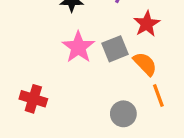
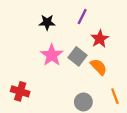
gray square: (115, 49) -> (77, 56), turned -30
orange line: (158, 95) -> (115, 96), moved

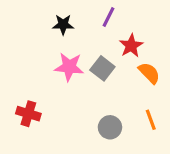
pink star: (52, 55) -> (69, 67), turned -30
orange semicircle: (99, 67) -> (149, 73), moved

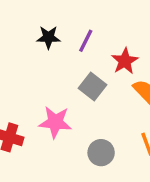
purple line: (108, 17) -> (86, 41), moved
pink star: (69, 67) -> (55, 122), moved

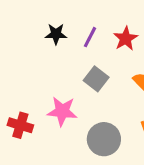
red star: (125, 61) -> (126, 39), moved
gray circle: (101, 153) -> (104, 139), size x1.4

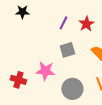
black star: (56, 34) -> (22, 12), moved
gray square: (96, 79) -> (67, 50), turned 35

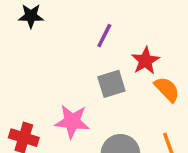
red star: (86, 24) -> (145, 61), moved

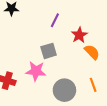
gray square: (111, 84) -> (49, 51), moved

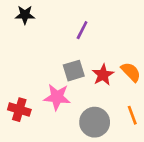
red star: (79, 35) -> (103, 75), moved

